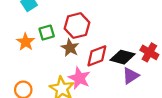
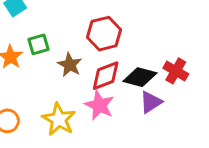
red hexagon: (77, 26) -> (104, 34), moved
pink star: (79, 78) -> (99, 105), moved

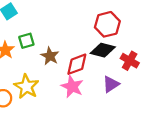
red hexagon: (104, 34) -> (107, 24), moved
black diamond: (140, 77) -> (103, 50), moved
yellow star: (59, 119) -> (26, 87), moved

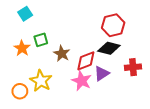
red cross: (130, 61) -> (133, 67), moved, turned -35
purple triangle: (111, 84) -> (102, 73), moved

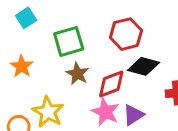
red hexagon: (113, 25) -> (126, 34), moved
green square: (41, 40) -> (69, 41), moved, size x1.5
purple triangle: (102, 73) -> (133, 115), moved

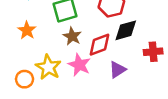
black diamond: (144, 66) -> (126, 30), turned -30
pink star: (105, 112) -> (79, 65), moved

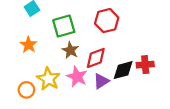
black diamond: (126, 30) -> (123, 70), moved
purple triangle: (117, 70) -> (101, 81), moved

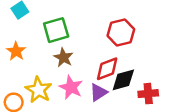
red hexagon: (107, 21) -> (121, 33), moved
red diamond: (96, 58) -> (107, 69), moved
red cross: (145, 65) -> (148, 94), moved

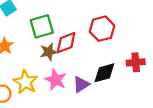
brown star: (63, 57) -> (49, 52), turned 30
red diamond: (107, 69) -> (66, 43), moved
red cross: (148, 94) -> (136, 62), moved

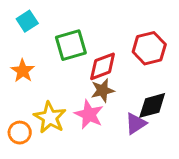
brown star: (49, 52) -> (103, 90), moved
purple triangle: (81, 84) -> (136, 123), moved

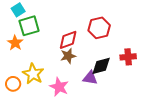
green square: (71, 45) -> (29, 26), moved
pink star: (89, 114) -> (59, 87), moved
purple triangle: (136, 123) -> (90, 78), turned 42

